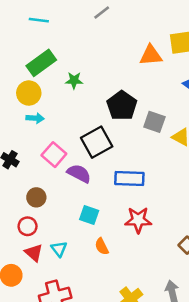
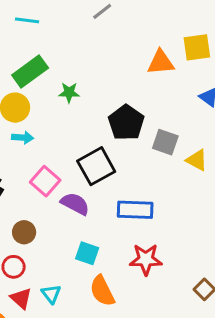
orange semicircle: (102, 246) -> (102, 291), size x1.5

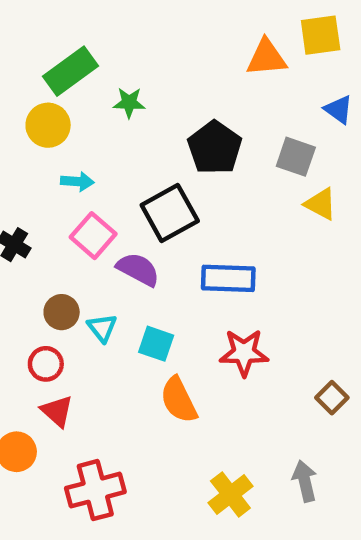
cyan arrow: (23, 138) -> (77, 181), moved
gray square: (165, 142) -> (296, 157), moved
cyan triangle: (51, 294) -> (102, 328), moved

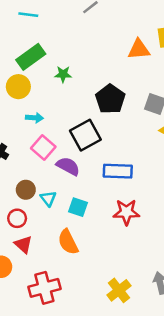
orange semicircle: (179, 400) -> (68, 242), moved

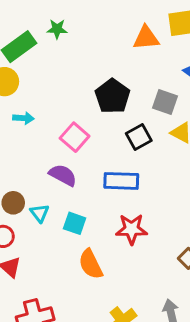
green star: (63, 74) -> (57, 29), moved
black square: (85, 135) -> (139, 137), moved, size x0.7
pink square: (43, 148) -> (75, 137), moved
orange semicircle: (68, 242) -> (91, 264), moved

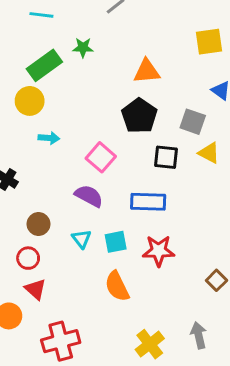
orange triangle: (146, 38) -> (147, 71), moved
black square: (139, 137) -> (166, 157), turned 35
cyan triangle: (39, 213) -> (81, 239), moved
cyan square: (75, 223) -> (116, 242), moved, turned -30

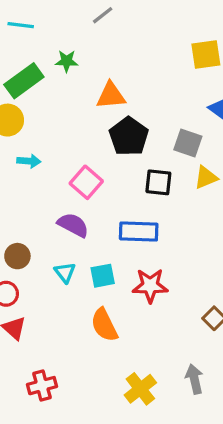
orange triangle: (147, 71) -> (111, 95), moved
yellow triangle: (209, 153) -> (206, 177), turned -50
red cross: (61, 341) -> (42, 386), size x0.7

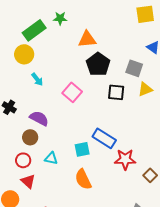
cyan arrow: (29, 161) -> (37, 79), turned 48
purple semicircle: (73, 225) -> (39, 118), moved
blue rectangle: (139, 231) -> (104, 138), moved, turned 30
cyan triangle: (65, 272) -> (51, 158), moved, turned -40
red star: (150, 286) -> (125, 159), moved

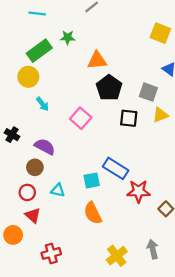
yellow square: (145, 14) -> (160, 33), turned 30

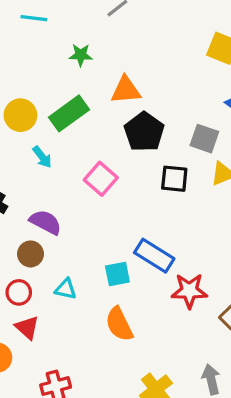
green rectangle: (39, 51) -> (69, 113), moved

